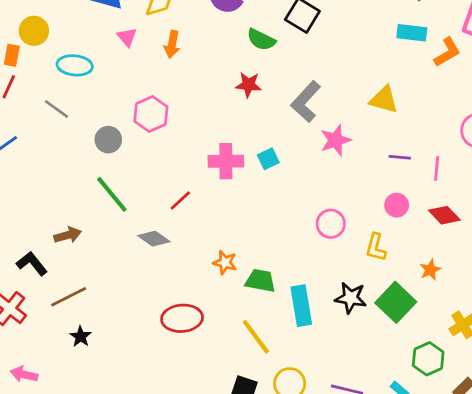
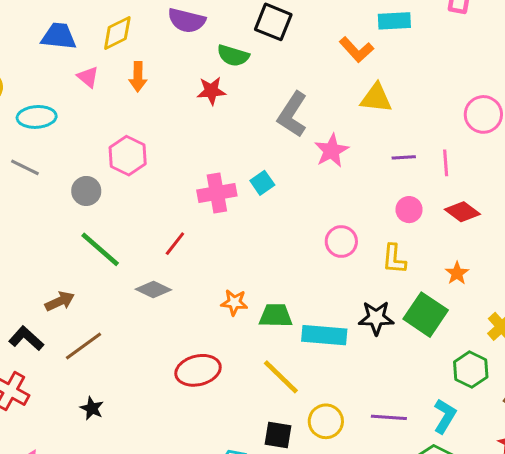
orange L-shape: (447, 52) -> (356, 50), moved, turned 88
red star: (248, 85) -> (211, 91), moved
brown line: (69, 297) -> (84, 346), moved
cyan rectangle: (301, 306) -> (324, 335), turned -66

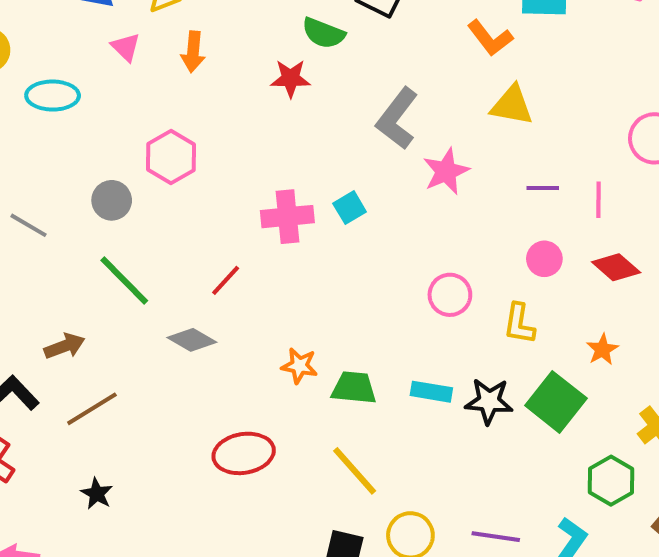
gray line: (25, 167) -> (28, 225), moved
cyan rectangle: (324, 335) -> (431, 392), moved, size x0.7

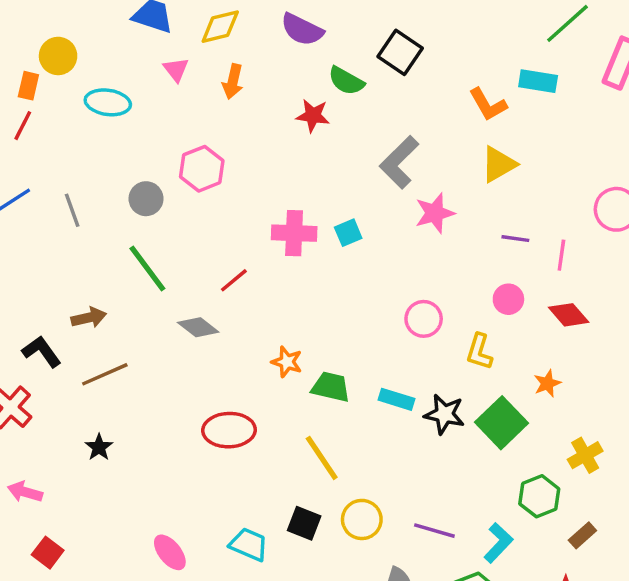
yellow triangle: (512, 105) -> (499, 164), turned -48
gray line: (28, 225) -> (72, 210), turned 32

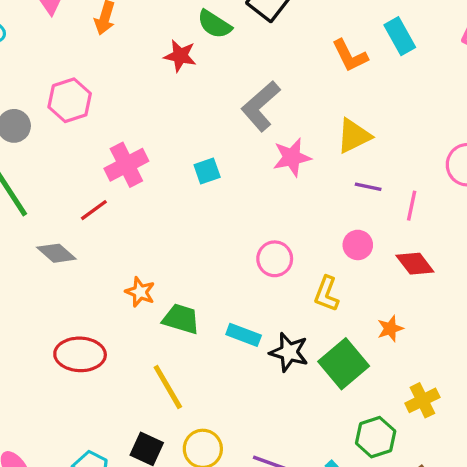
cyan rectangle: (538, 81) -> (400, 36), turned 48
yellow triangle: (499, 164) -> (354, 136), moved
pink cross: (294, 233) -> (126, 165), moved, turned -33

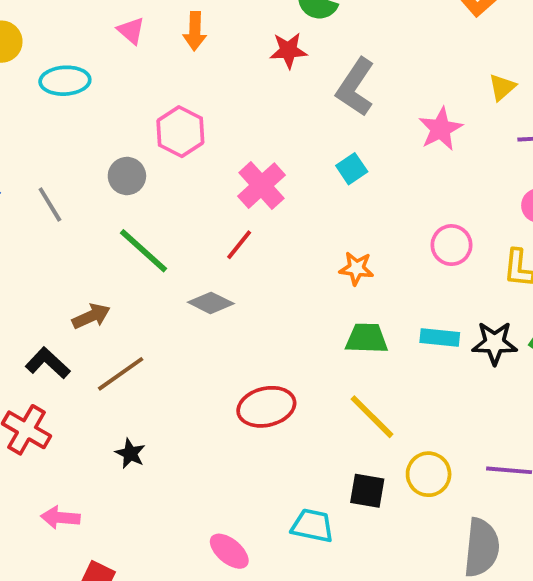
gray L-shape: (261, 106) -> (355, 87), moved
yellow triangle: (354, 136) -> (502, 87), size x0.7
orange star: (140, 292) -> (356, 268), moved

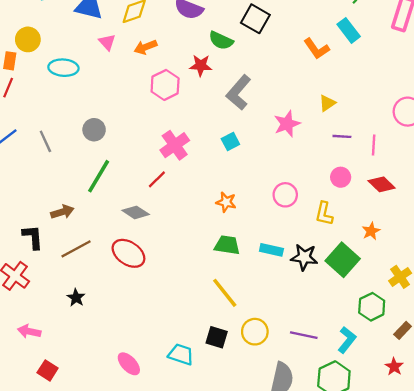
orange arrow: (195, 31) -> (146, 47), turned 60
pink hexagon: (180, 132) -> (165, 85), moved
green line: (144, 251) -> (99, 176), turned 72
black L-shape: (48, 363) -> (33, 237), turned 36
red ellipse: (266, 407) -> (128, 253), moved, turned 40

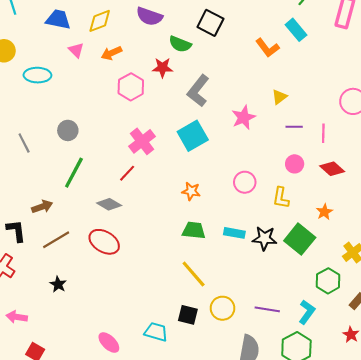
cyan square: (230, 142) -> (193, 136), size x1.8

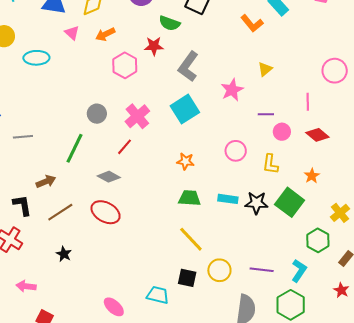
purple line: (294, 127) -> (266, 114), moved
gray circle: (68, 130) -> (97, 114), moved
gray line: (24, 143) -> (23, 137), moved, turned -66

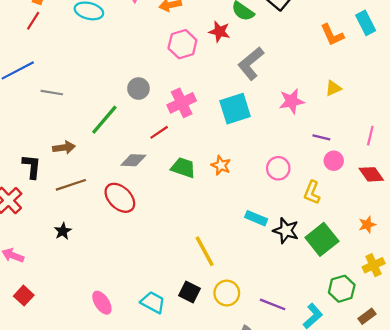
orange star: (312, 176) -> (367, 225), moved
gray diamond: (109, 177) -> (133, 160), turned -40
green trapezoid: (190, 198) -> (183, 168), moved

